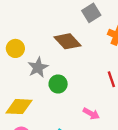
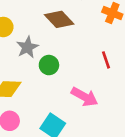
pink arrow: (91, 114) -> (84, 97), size x1.5

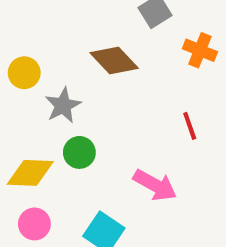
green circle: (49, 65) -> (79, 152), moved

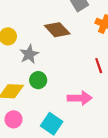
pink arrow: (155, 185) -> (80, 98), turned -30

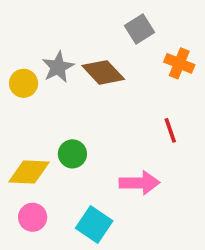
gray star: (29, 54) -> (58, 67), moved

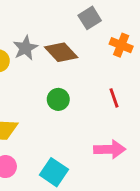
green circle: (72, 154) -> (58, 99), moved
pink arrow: (139, 183) -> (110, 149), moved

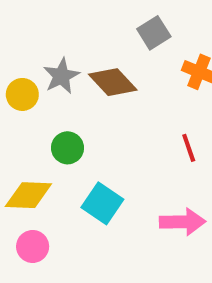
green circle: (58, 99) -> (68, 148), moved
cyan square: (54, 172) -> (102, 203), moved

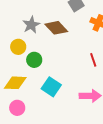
yellow circle: (22, 94) -> (18, 47), moved

